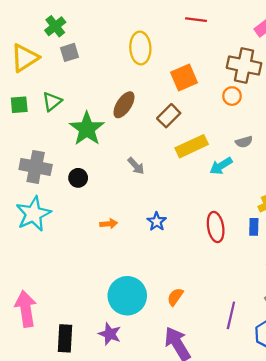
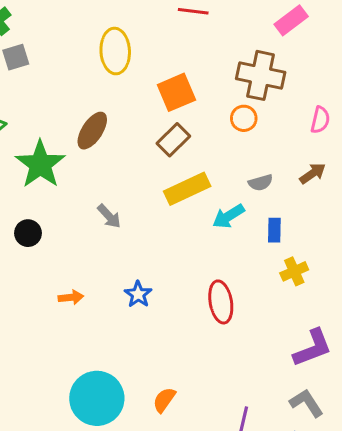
brown rectangle: (169, 116) -> (173, 140), moved
blue rectangle: (254, 227) -> (274, 230), moved

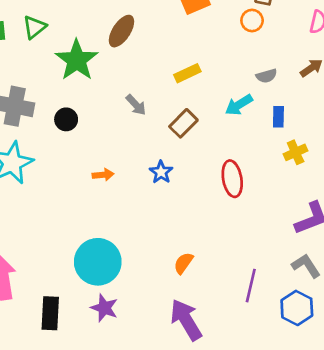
brown rectangle: (173, 140) -> (183, 123), moved
yellow rectangle: (187, 189) -> (187, 73), moved, size x0.7
cyan circle: (97, 398) -> (98, 262), moved

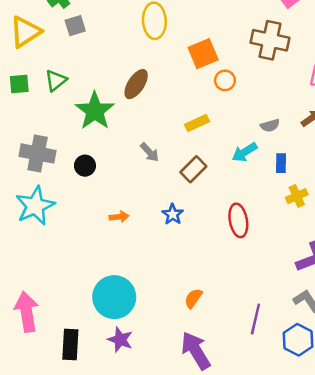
orange circle: (252, 20) -> (225, 80), moved

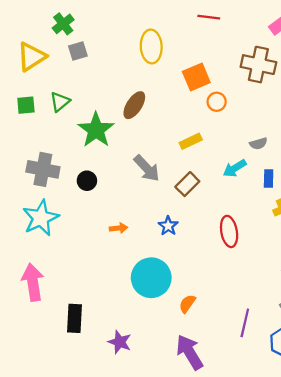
gray arrow: (150, 152) -> (147, 168), size x1.5
cyan circle: (114, 297) -> (151, 278), moved
pink arrow: (27, 312) -> (33, 282), moved
black rectangle: (70, 345) -> (75, 318), moved

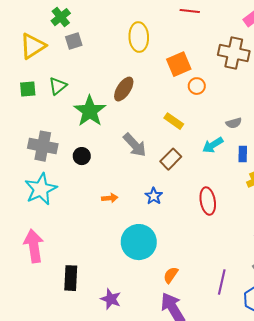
yellow rectangle: (191, 141) -> (174, 121), turned 60
orange semicircle: (187, 304) -> (171, 275), moved

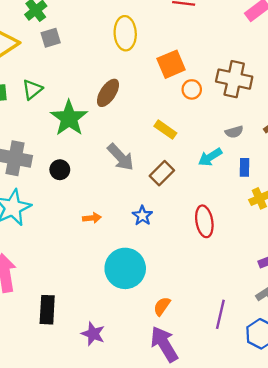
brown cross: (234, 53) -> (234, 79), moved

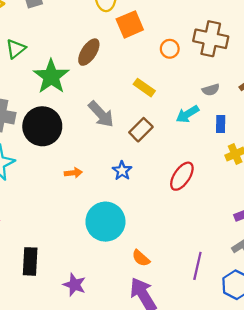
orange square: (171, 64) -> (130, 24), moved
black circle: (60, 170) -> (42, 126), size x2.0
red ellipse: (204, 221) -> (182, 176), turned 44
orange semicircle: (162, 306) -> (141, 258), turned -84

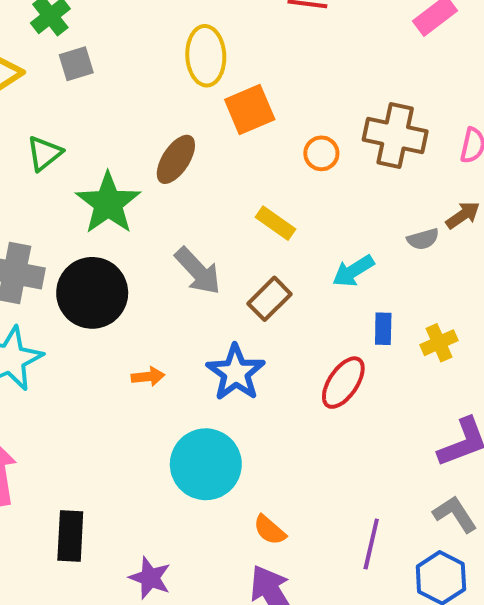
gray semicircle: (211, 90) -> (423, 239), moved
blue rectangle: (221, 124) -> (383, 329), moved
blue star: (122, 171) -> (236, 373), size x1.6

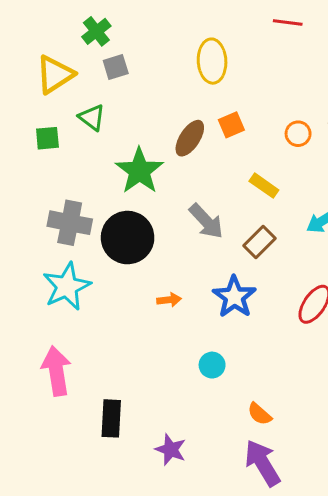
orange square: (250, 110) -> (231, 125), moved, size x0.7
green triangle: (44, 153) -> (92, 117), moved, turned -44
cyan circle: (206, 464) -> (212, 365), size x0.5

